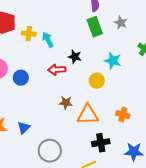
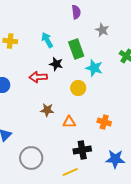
green rectangle: (95, 27) -> (76, 49), moved
cyan arrow: (48, 40) -> (47, 40), moved
orange triangle: (88, 115) -> (69, 122), size x0.6

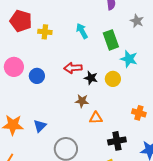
black star: (56, 64) -> (91, 78), moved
orange triangle: (69, 122) -> (96, 118), moved

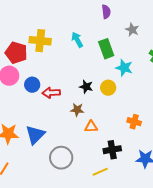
red pentagon: (21, 21) -> (16, 53), moved
yellow cross: (45, 32) -> (40, 41), size x1.5
red arrow: (73, 68) -> (51, 93), moved
blue triangle: (40, 126) -> (35, 135), size x1.5

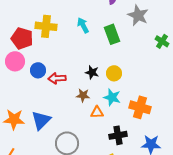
gray star: (132, 30) -> (138, 15), size x1.5
cyan star: (124, 68) -> (112, 97), moved
orange cross: (134, 122) -> (140, 107), size x1.5

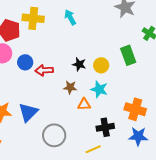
green rectangle: (112, 34) -> (128, 55), moved
orange cross: (140, 107) -> (135, 109), moved

